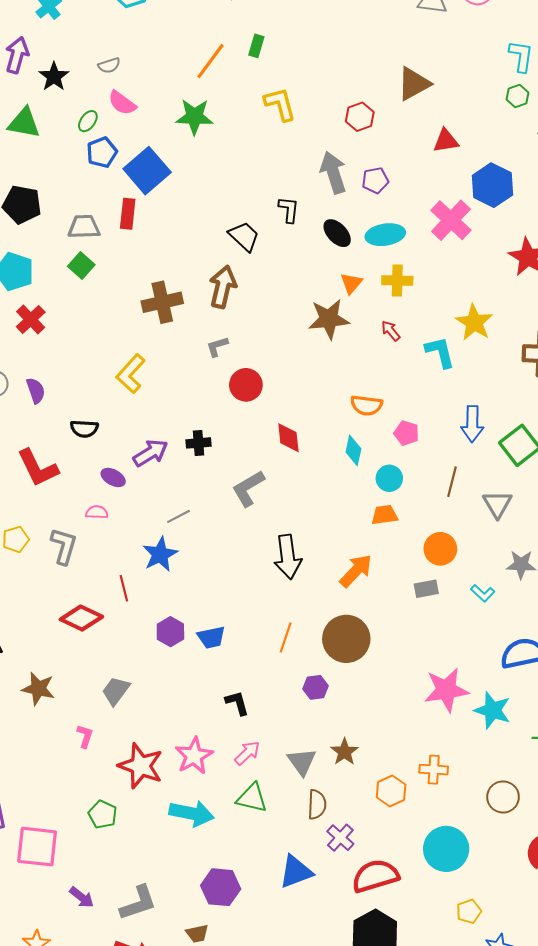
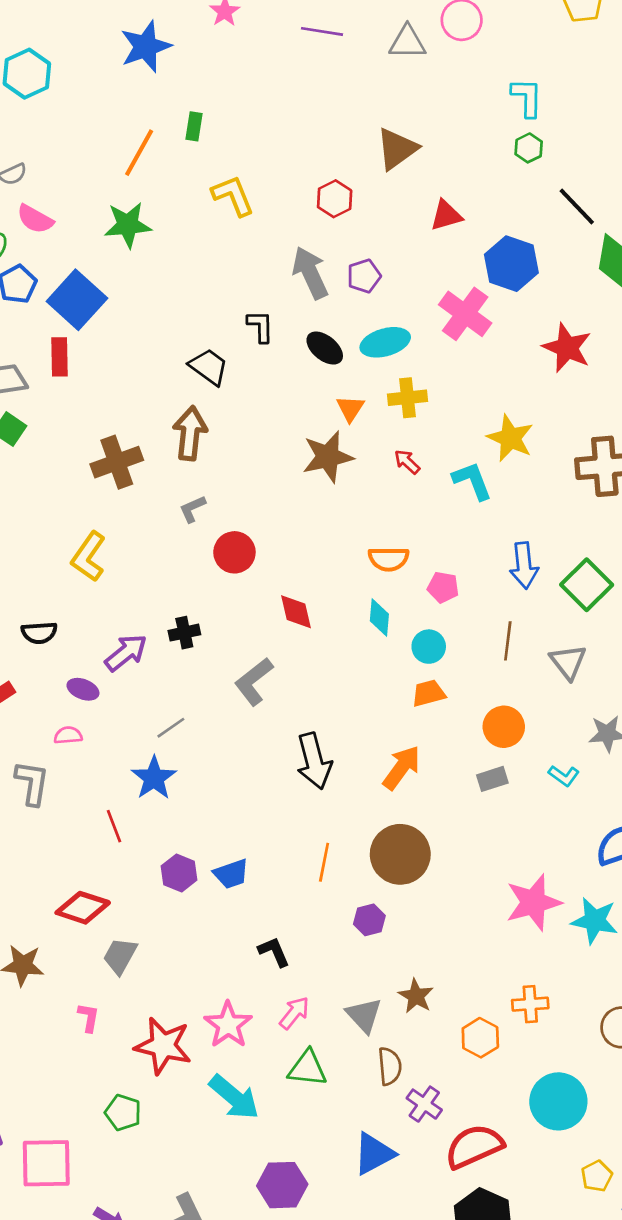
red diamond: (81, 618) -> (83, 908), moved
cyan arrow: (192, 813) -> (234, 1097), turned 36

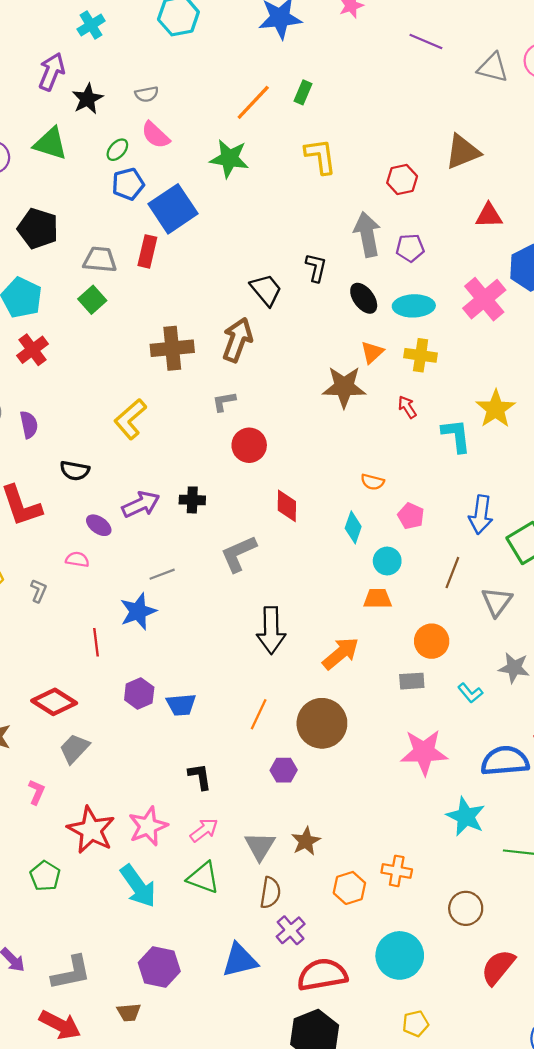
orange semicircle: (389, 559) -> (373, 482), size x0.7
gray L-shape: (32, 783) -> (38, 591), size x0.6
pink star: (533, 902) -> (424, 752), moved

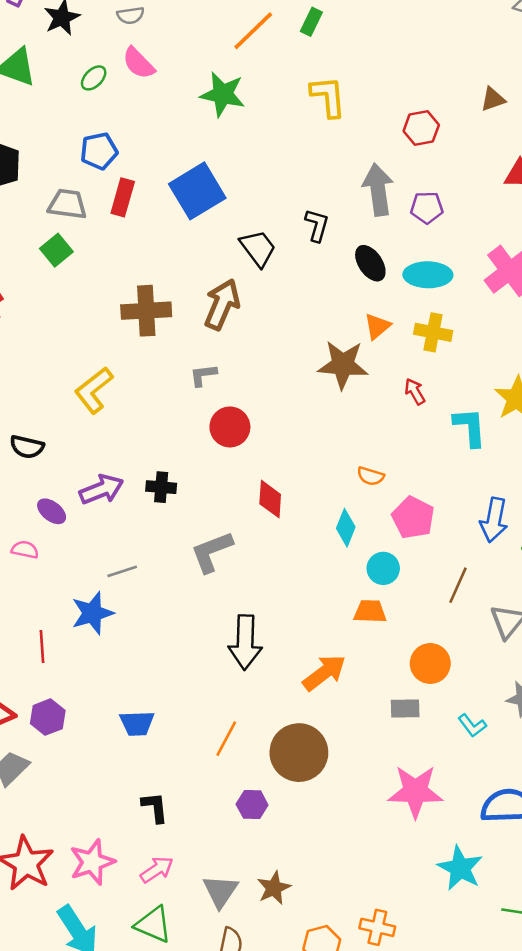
brown triangle: (463, 152) -> (493, 99), size x0.6
blue pentagon: (128, 184) -> (99, 151), moved
blue square: (173, 209) -> (197, 191), moved
pink pentagon: (411, 516) -> (413, 518), size x1.4
purple hexagon: (139, 693) -> (48, 717), moved

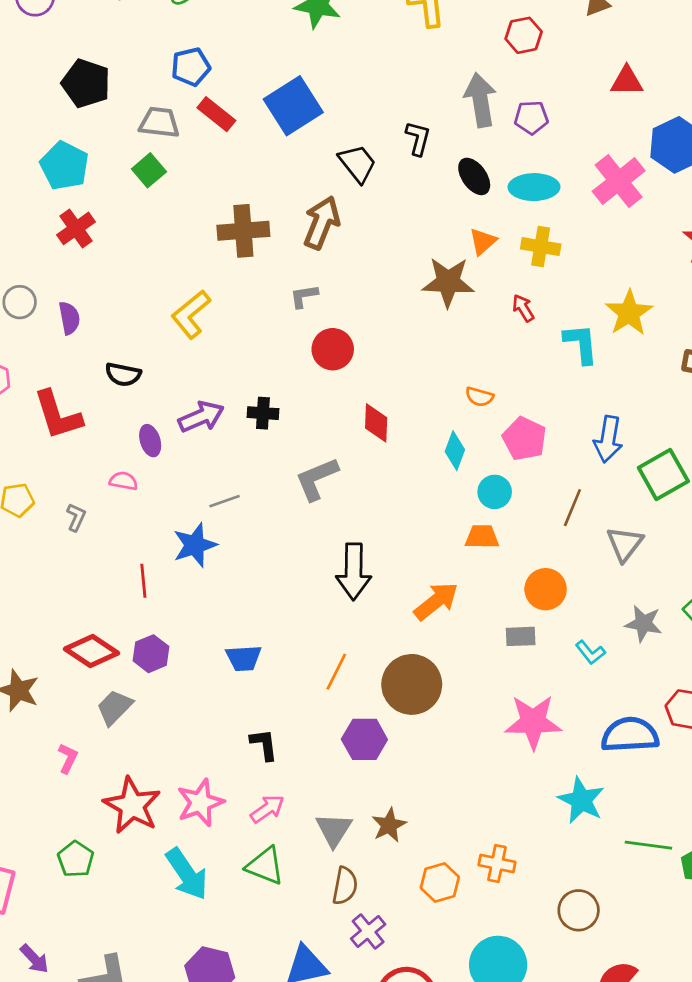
red rectangle: (123, 197) -> (216, 114), turned -66
purple ellipse: (52, 511) -> (150, 441), turned 36
purple hexagon: (252, 805) -> (364, 739), size x1.4

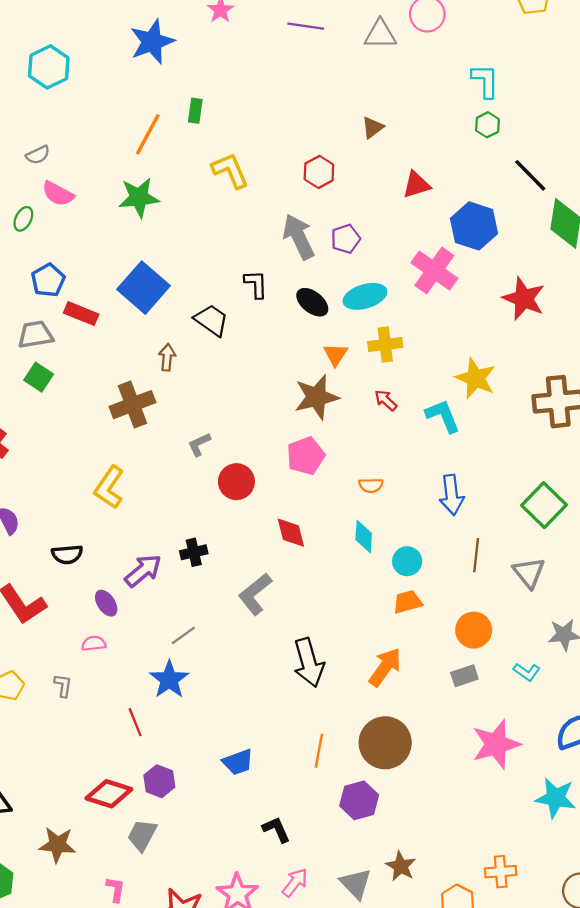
brown arrow: (322, 223) -> (167, 357), moved, size x0.6
pink pentagon: (524, 439) -> (306, 456), moved, turned -30
blue arrow: (608, 439) -> (452, 495), moved

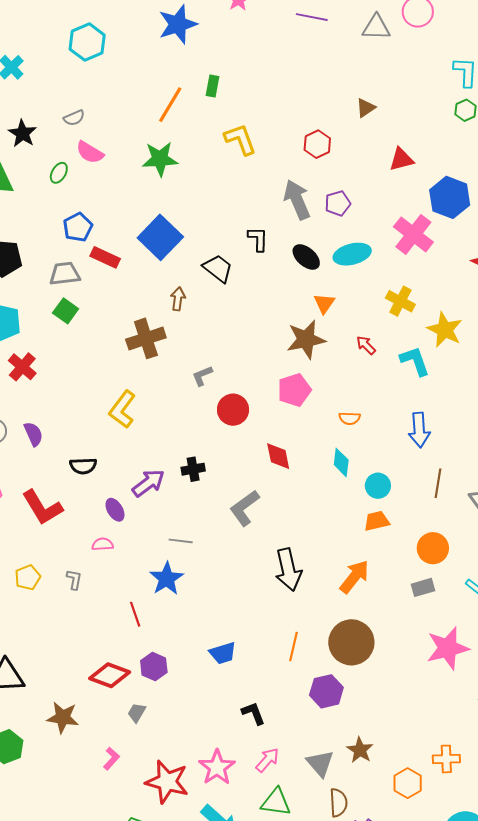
yellow cross: (385, 344) -> (400, 301), moved, turned 32
gray line: (183, 635) -> (181, 541), turned 40
gray trapezoid: (142, 835) -> (137, 713), size x0.7
pink L-shape: (116, 889) -> (111, 759), turned 30

